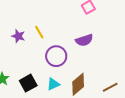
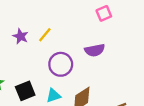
yellow line: (39, 32) -> (45, 35), turned 64

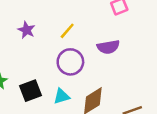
yellow line: (45, 35) -> (67, 31), moved

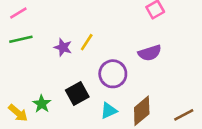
yellow line: (67, 31) -> (87, 42), moved
black square: (31, 91) -> (77, 93), moved

